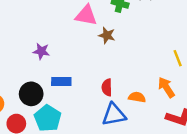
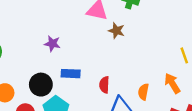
red semicircle: (107, 87) -> (104, 85), moved
orange semicircle: (137, 97) -> (143, 92), turned -91

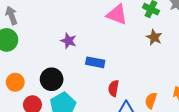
brown star: (116, 31) -> (154, 37), moved
blue rectangle: (71, 74) -> (95, 62), moved

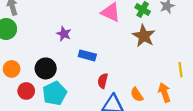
brown star: (154, 37) -> (144, 36), size x1.5
orange semicircle: (151, 101) -> (137, 95), turned -56

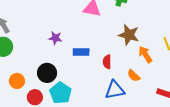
brown star: (144, 36) -> (129, 35), moved
red semicircle: (103, 81) -> (107, 62), moved
orange arrow: (164, 92) -> (145, 54), moved

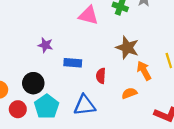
orange semicircle: (134, 76) -> (129, 93), turned 112
blue triangle: (115, 90) -> (85, 105), moved

